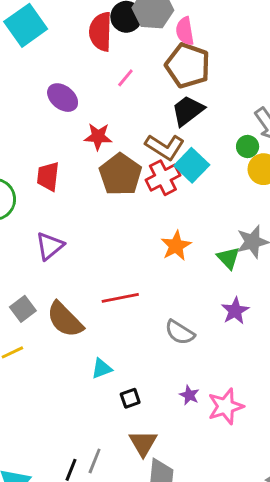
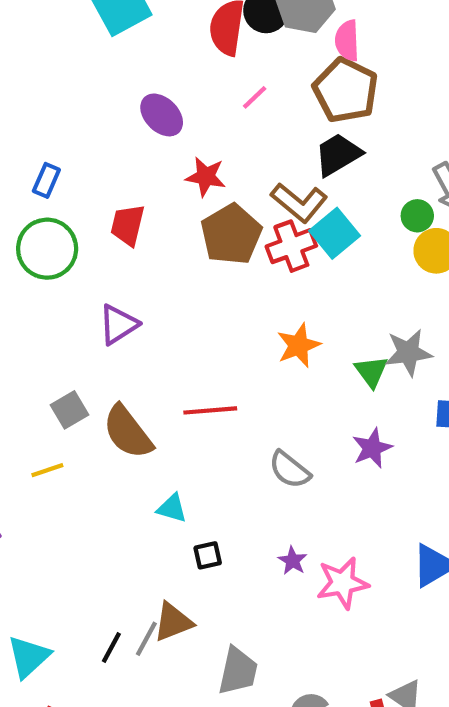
cyan triangle: (102, 369) -> (172, 508), turned 30
brown triangle: (143, 443) -> (173, 622), moved, turned 32

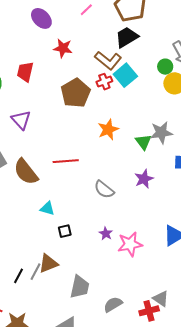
brown pentagon: (231, 234) -> (76, 93), moved
red cross: (291, 246) -> (104, 82), size x0.7
purple triangle: (118, 324) -> (21, 120), turned -40

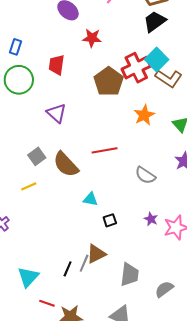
brown L-shape: (108, 60) -> (169, 78), moved
red cross: (104, 82) -> (136, 68), size x1.8

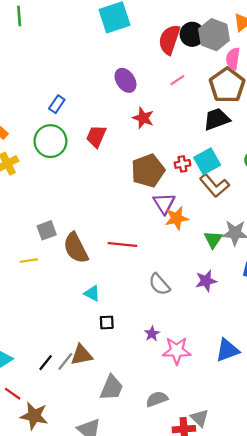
red cross: (136, 68) -> (182, 164), size x0.5
purple triangle: (56, 113) -> (164, 203), moved
gray semicircle: (164, 289) -> (157, 399), moved

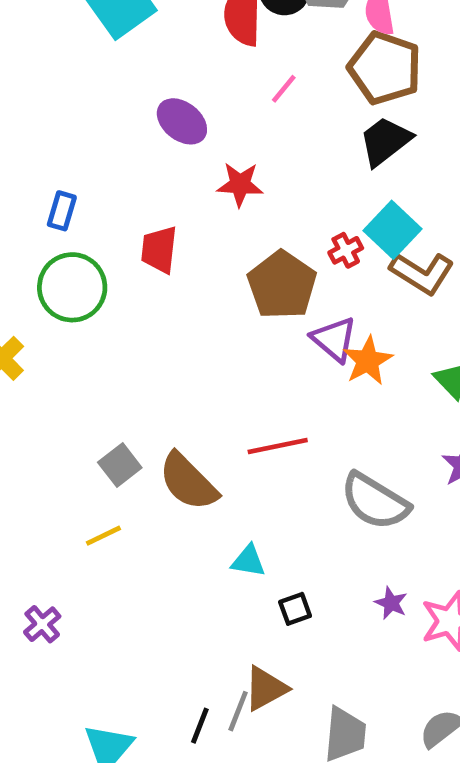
gray semicircle: (159, 284) -> (375, 501), size x1.4

